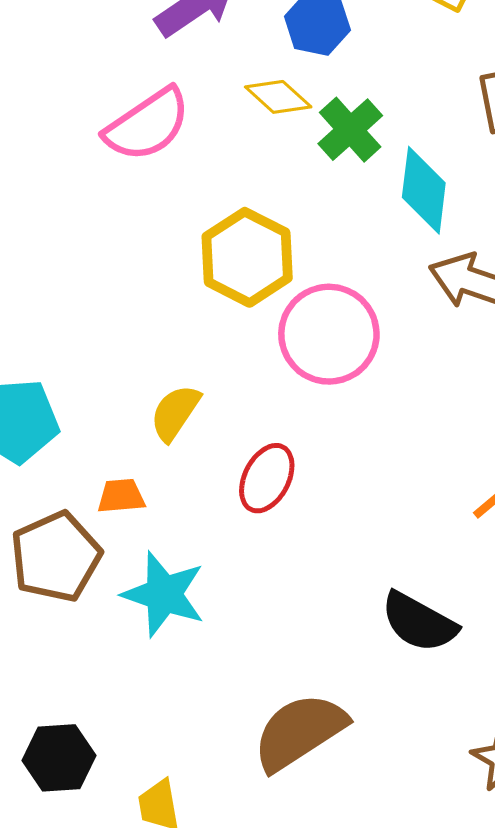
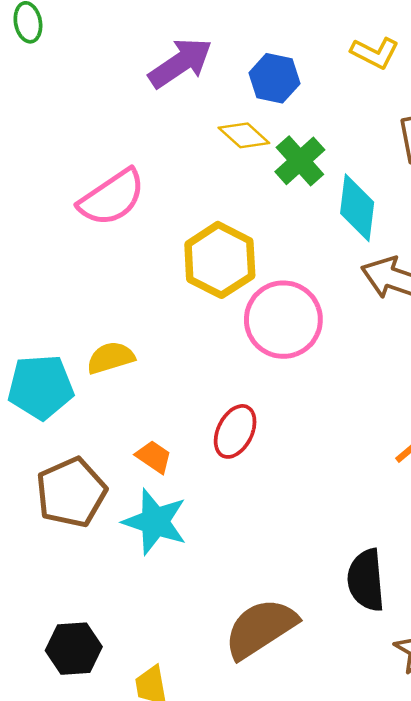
pink semicircle: (147, 125) -> (112, 198), moved
yellow semicircle: (175, 413) -> (111, 358), moved, turned 39
orange trapezoid: (121, 496) -> (154, 457), moved, turned 39
black semicircle: (419, 622) -> (366, 580), moved, turned 56

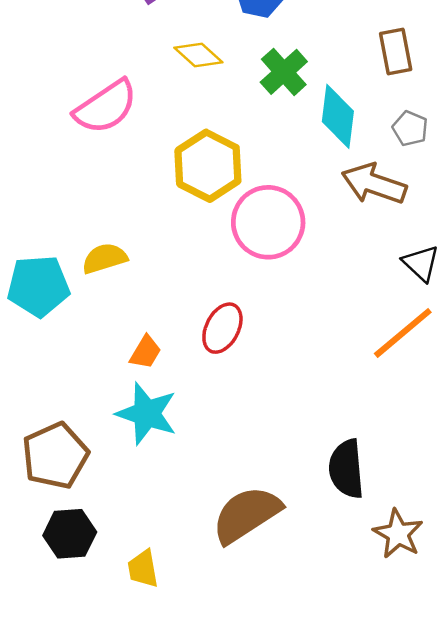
yellow diamond: (244, 135) -> (198, 55), moved
orange trapezoid: (154, 457) -> (145, 352), turned 87
brown pentagon: (71, 492) -> (55, 456), moved

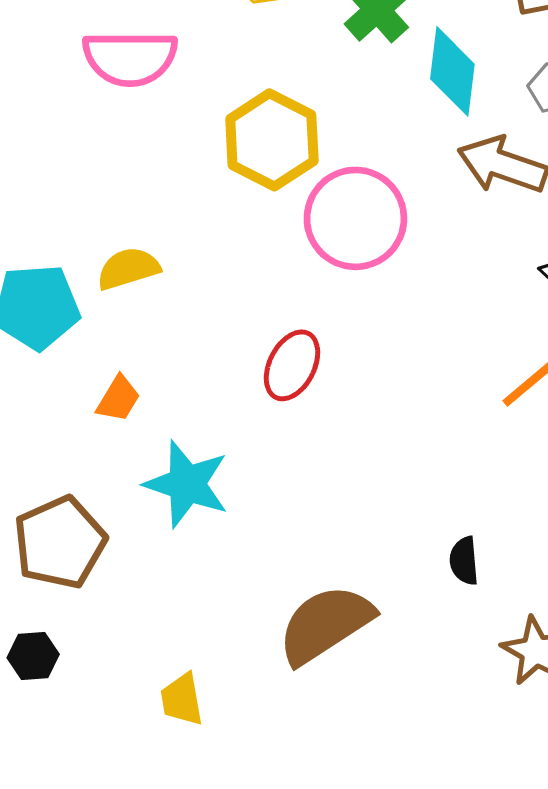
pink semicircle: (106, 107) -> (130, 58), turned 34
orange trapezoid: (145, 352) -> (118, 399), moved
black semicircle: (346, 469) -> (464, 561), size x0.6
black hexagon: (70, 534) -> (33, 656), moved, size x0.7

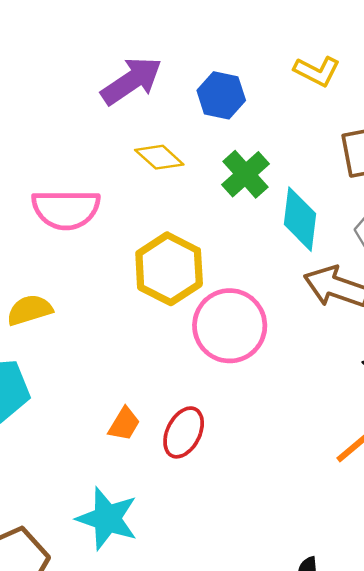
yellow semicircle: (128, 269) -> (30, 310), moved
orange trapezoid: (118, 399) -> (124, 424), moved

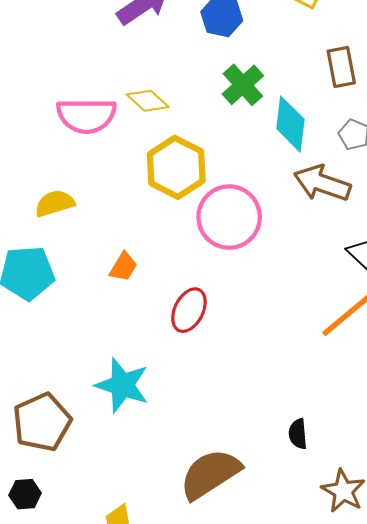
yellow diamond: (159, 157) -> (148, 101), moved
orange trapezoid: (124, 424) -> (123, 267), moved

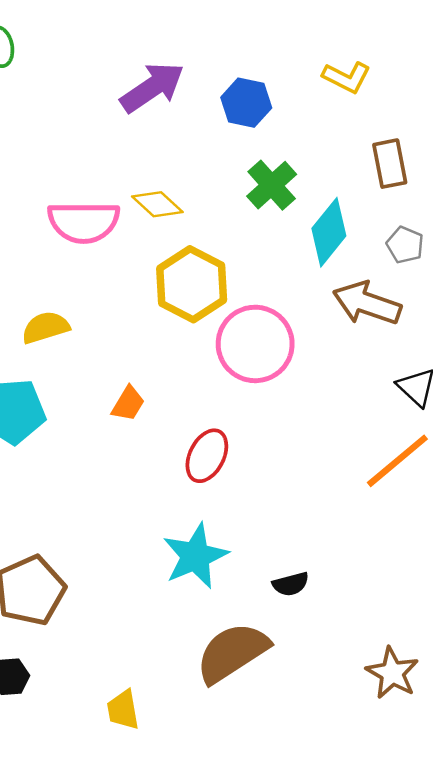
cyan diamond: (290, 124) -> (329, 232), turned 32
cyan star: (122, 385) -> (195, 556), moved, turned 30
black semicircle: (298, 434) -> (291, 584), moved, turned -100

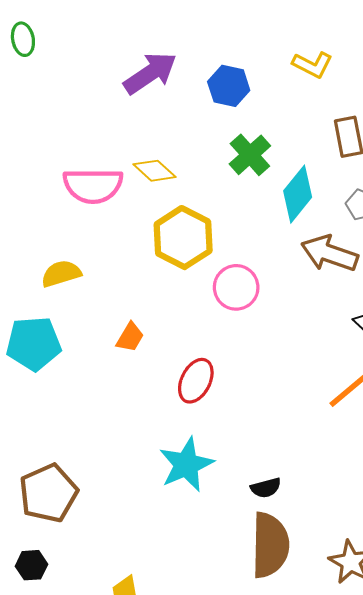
pink circle: (255, 344) -> (236, 287), size x0.7
brown semicircle: (232, 653) -> (270, 545), moved, turned 124

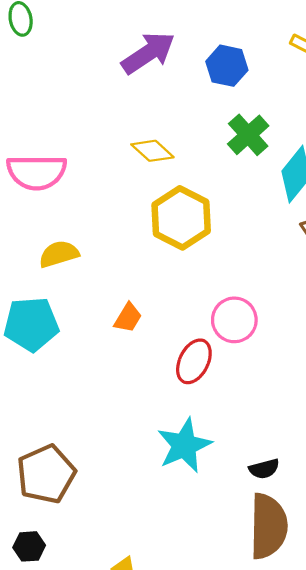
pink semicircle: (93, 186) -> (37, 172), moved
pink circle: (236, 287) -> (234, 320), moved

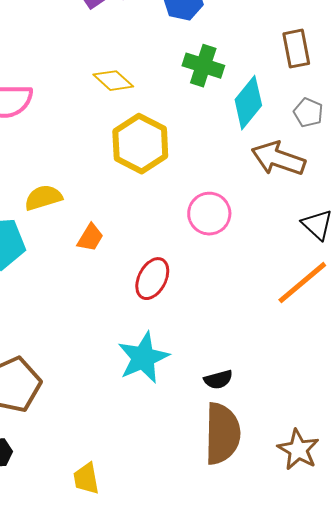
green cross: (248, 135) -> (203, 66), turned -30
yellow semicircle: (59, 254) -> (43, 198), moved
pink circle: (234, 320) -> (209, 214), moved

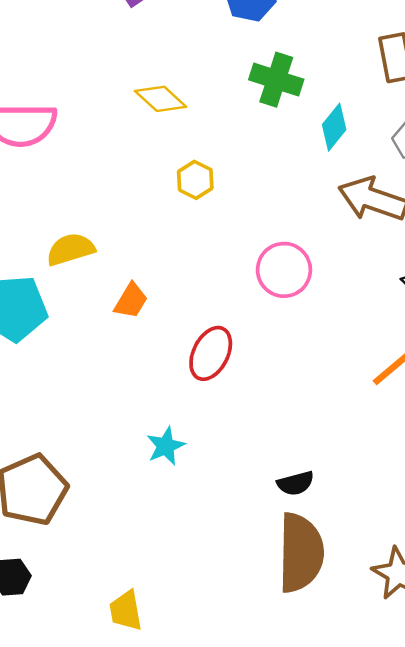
cyan diamond: (248, 103) -> (334, 127), size x0.7
yellow hexagon: (140, 144) -> (195, 180), size x0.5
cyan star: (143, 358) -> (166, 446), moved, size x0.6

